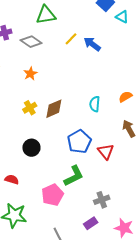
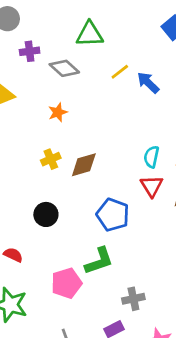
cyan semicircle: (95, 104) -> (151, 157), moved
blue pentagon: (79, 142) -> (113, 215), turned -30
red triangle: (106, 152) -> (152, 186), moved

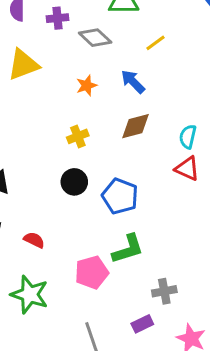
blue arrow: (148, 83) -> (133, 82), moved
brown diamond: (84, 165) -> (136, 126), moved
red triangle: (152, 186) -> (187, 169), turned -35
black circle: (46, 214) -> (74, 182), moved
blue pentagon: (113, 215) -> (120, 196), moved

